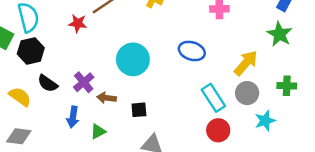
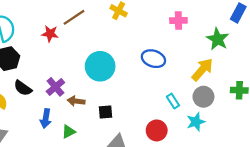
green star: (280, 34) -> (218, 39), moved
cyan rectangle: (213, 98) -> (173, 101), size x0.6
cyan star: (265, 121) -> (196, 122), moved
red circle: (218, 130) -> (157, 130), moved

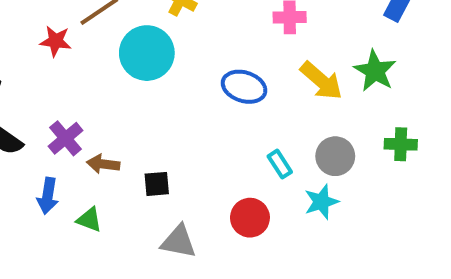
green star: (218, 39) -> (375, 71), moved
cyan circle: (100, 66) -> (147, 53), moved
yellow arrow: (202, 70) -> (321, 81), moved, turned 90
green triangle: (69, 132) -> (89, 220), turned 48

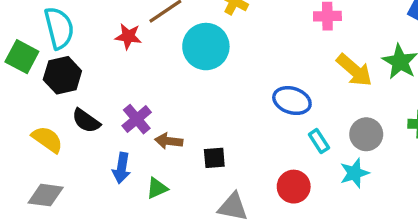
blue ellipse: (244, 87) -> (292, 101), moved
green triangle: (89, 220) -> (157, 188), turned -45

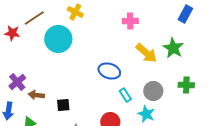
cyan star: (354, 173) -> (146, 114), turned -30

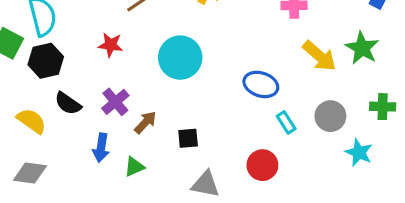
red star: (12, 33) -> (111, 45), moved
cyan circle: (58, 39) -> (180, 58), moved
brown arrow: (36, 95) -> (145, 122), turned 126
cyan star: (146, 114) -> (359, 152), moved

